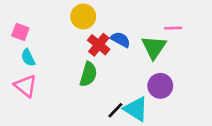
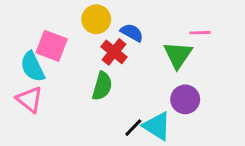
pink square: (20, 32) -> (52, 46), moved, size x1.5
blue semicircle: (120, 40) -> (132, 33), moved
cyan semicircle: (28, 58) -> (32, 67), size x1.5

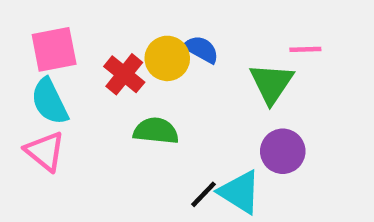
yellow circle: (96, 19) -> (167, 58), moved
pink square: (52, 46) -> (54, 49), moved, turned -32
red cross: (114, 52) -> (124, 74), moved
green semicircle: (102, 86) -> (156, 131), turned -100

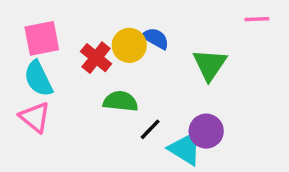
pink line: (305, 49) -> (257, 19), moved
purple circle: (283, 151) -> (206, 131), moved
black line: (203, 194) -> (150, 129), moved

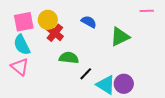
yellow circle: (129, 45) -> (48, 20), moved
green triangle: (210, 65) -> (120, 37), turned 30
purple circle: (206, 131) -> (124, 84), moved

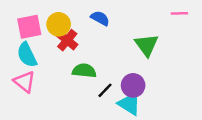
blue semicircle: (89, 22) -> (100, 18), moved
green triangle: (120, 37) -> (147, 45), turned -40
purple circle: (124, 84) -> (133, 85), moved

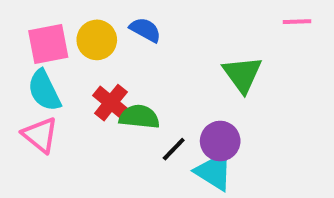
blue semicircle: (100, 18) -> (145, 30), moved
red cross: (67, 40) -> (111, 103), moved

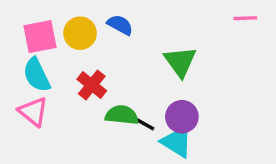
green triangle: (242, 74) -> (180, 62), moved
green semicircle: (139, 117) -> (122, 115), moved
black line: (174, 149) -> (143, 123), turned 75

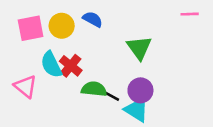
cyan semicircle: (37, 75) -> (51, 65), moved

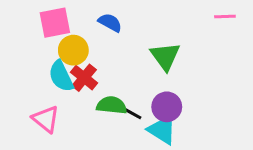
yellow circle: (62, 26) -> (73, 50), moved
pink square: (31, 28) -> (55, 23), moved
pink triangle: (25, 86) -> (46, 119), moved

